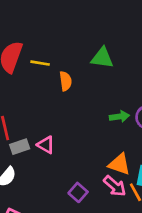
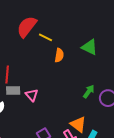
green arrow: (119, 117) -> (89, 91), turned -64

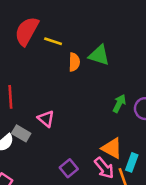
green triangle: (90, 47) -> (99, 55), moved
gray rectangle: (13, 90) -> (21, 133), moved, turned 40

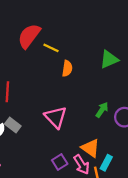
green triangle: (99, 55) -> (109, 59), moved, turned -48
pink triangle: (46, 119) -> (56, 117), moved, size x1.5
purple square: (69, 168) -> (60, 162), moved

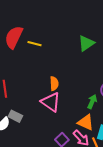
orange semicircle: (67, 68) -> (54, 84), moved
green arrow: (102, 110) -> (92, 102), moved

